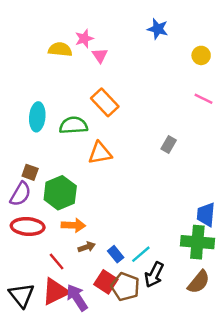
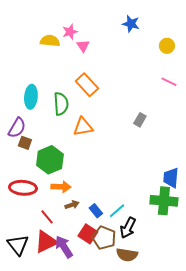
green semicircle: (73, 125) -> (61, 104), turned 90
purple semicircle: (20, 194) -> (17, 128), moved
brown semicircle: (199, 282) -> (127, 255), moved, turned 60

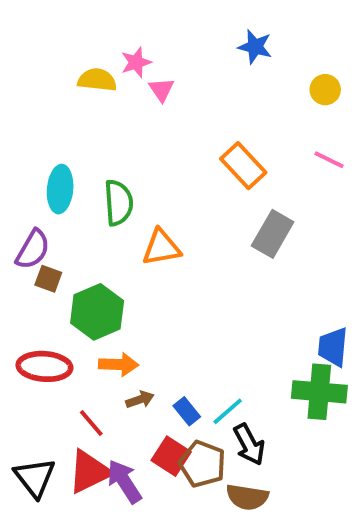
orange rectangle: (87, 85) -> (243, 166), moved
gray rectangle: (140, 120) -> (273, 234), size x1.6
black arrow: (128, 228) -> (249, 444), turned -55

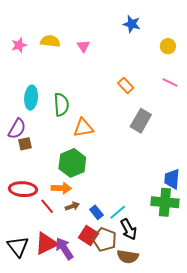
pink star: (136, 62) -> (19, 45), moved
orange rectangle: (243, 166) -> (126, 85), size x0.7
brown square: (48, 279) -> (25, 144), turned -32
green hexagon: (97, 312) -> (72, 163), moved
red line: (91, 423) -> (47, 206), moved

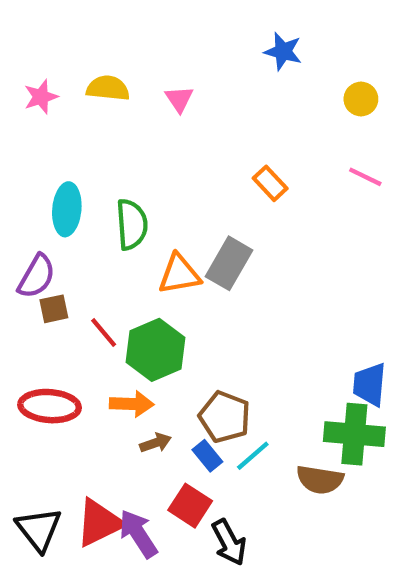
gray rectangle: (141, 121) -> (229, 263), moved
red line: (47, 206) -> (104, 333), moved
black arrow: (129, 229) -> (229, 542), moved
brown pentagon: (105, 239) -> (225, 417), moved
brown semicircle: (128, 257) -> (320, 480), moved

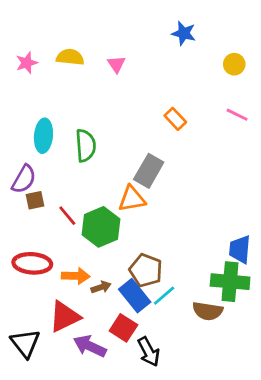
orange triangle: (179, 274) -> (132, 199), moved
orange arrow: (132, 404) -> (76, 276), moved
blue rectangle: (207, 456) -> (135, 296), size x1.6
red triangle: (99, 523) -> (65, 317), moved
purple arrow: (138, 534) -> (90, 346), turned -32

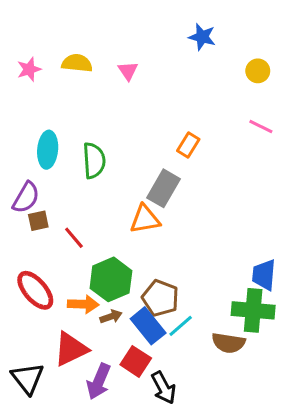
orange rectangle: (175, 119) -> (188, 145), moved, turned 75
green hexagon: (101, 227) -> (111, 279), moved
red ellipse: (32, 263) -> (35, 290), turned 45
purple arrow: (90, 346) -> (99, 381), turned -92

